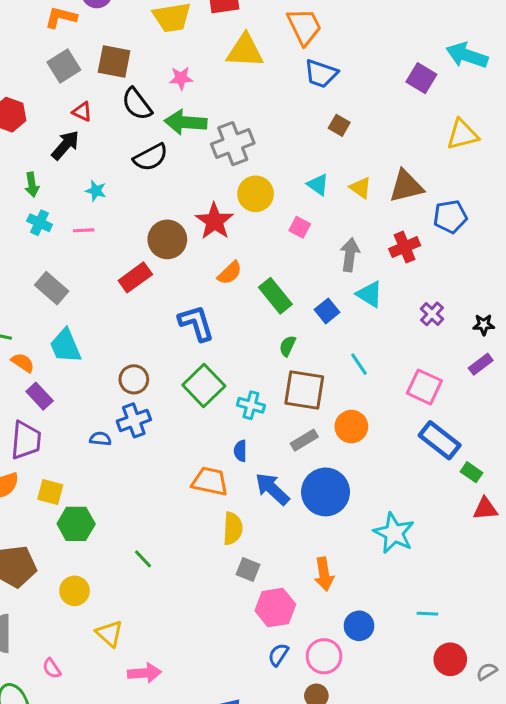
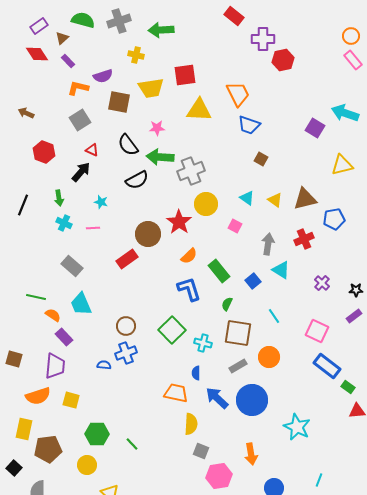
brown square: (114, 61) -> (119, 102), moved
blue L-shape: (196, 323) -> (189, 289), moved
green hexagon: (76, 524) -> (97, 434), moved
cyan line: (427, 614) -> (319, 480), turned -72

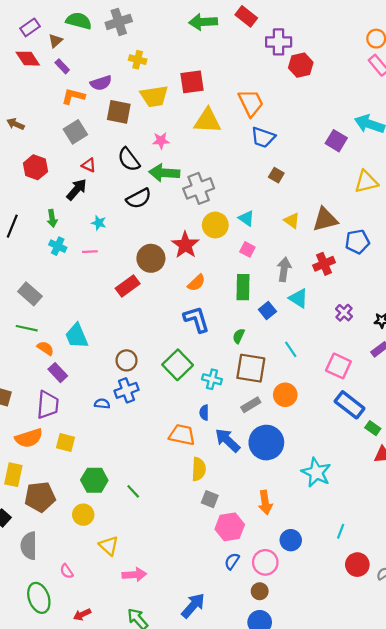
green arrow: (161, 30) -> (203, 22), moved
cyan triangle: (247, 198) -> (246, 218), moved
gray rectangle: (72, 266) -> (30, 294), moved
green rectangle: (219, 271) -> (243, 287), moved, turned 40

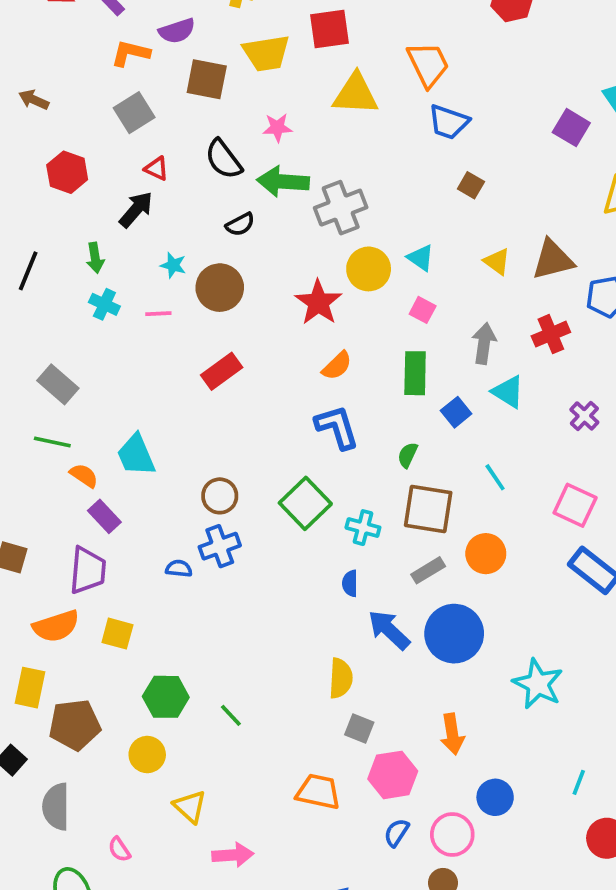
black semicircle: (139, 198) -> (240, 224), size x0.7
brown circle: (151, 258) -> (220, 288), moved
orange trapezoid: (182, 435) -> (318, 792), moved

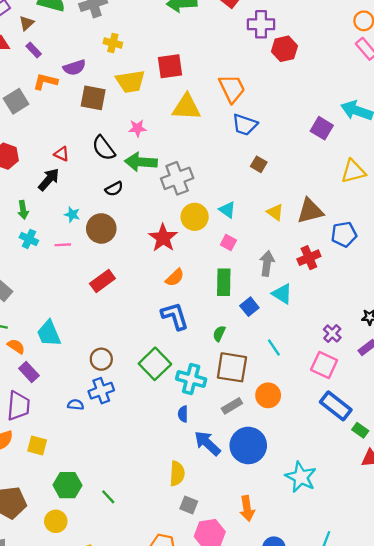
gray square: (134, 113) -> (16, 101), moved
purple cross: (584, 416) -> (332, 333), moved
cyan cross: (363, 528) -> (191, 379), size x1.4

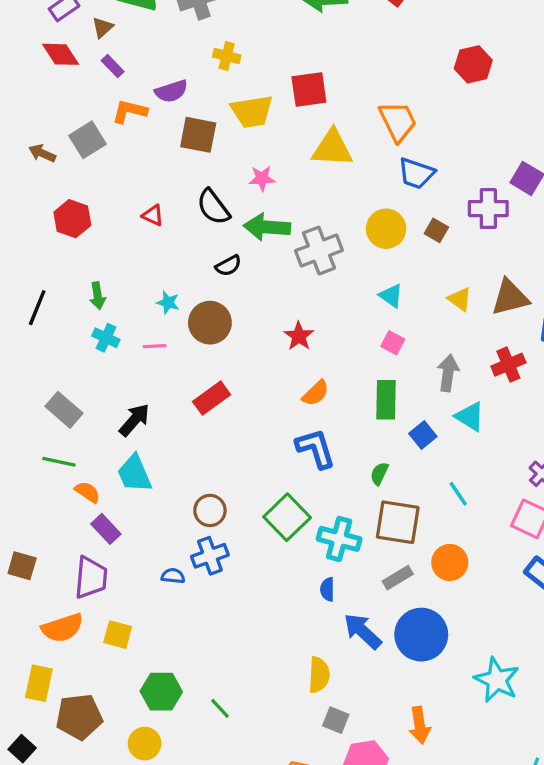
purple cross: (261, 24) -> (488, 209), moved
black arrow: (49, 179) -> (134, 420), moved
yellow circle: (195, 217) -> (386, 229), moved
red star: (163, 238) -> (299, 336), size x0.7

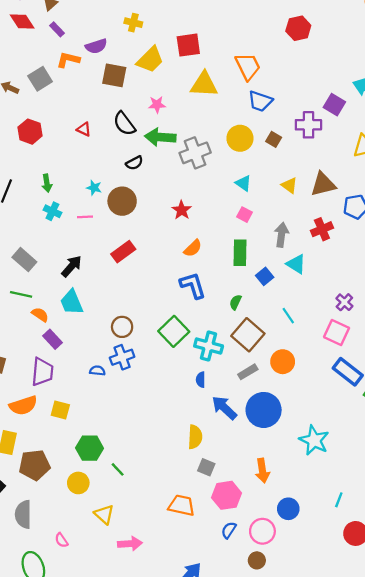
yellow trapezoid: (252, 111) -> (150, 60), turned -36
brown square: (398, 522) -> (248, 335), turned 32
green line: (220, 708) -> (118, 469), moved

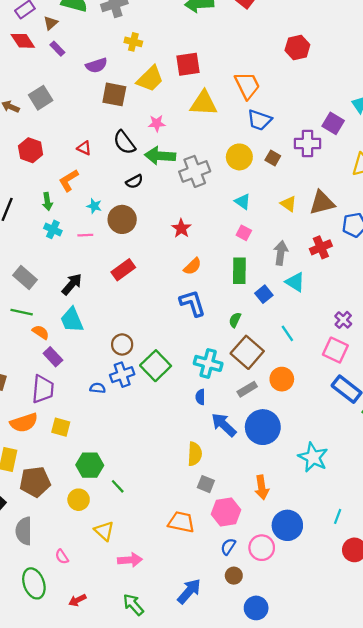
orange L-shape: (68, 60) -> (69, 180), moved, turned -45
green square: (174, 331) -> (156, 366), moved
blue circle: (288, 509) -> (287, 525), size x1.4
brown circle: (257, 560) -> (234, 576), moved

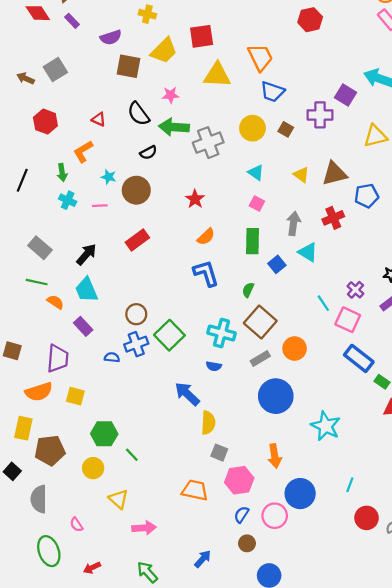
cyan line: (287, 333) -> (323, 303), moved
purple rectangle: (53, 357) -> (83, 326), moved
blue semicircle: (200, 397) -> (214, 366), turned -80
blue arrow: (224, 425) -> (187, 394), moved
blue arrow: (189, 591) -> (203, 559), size x0.7

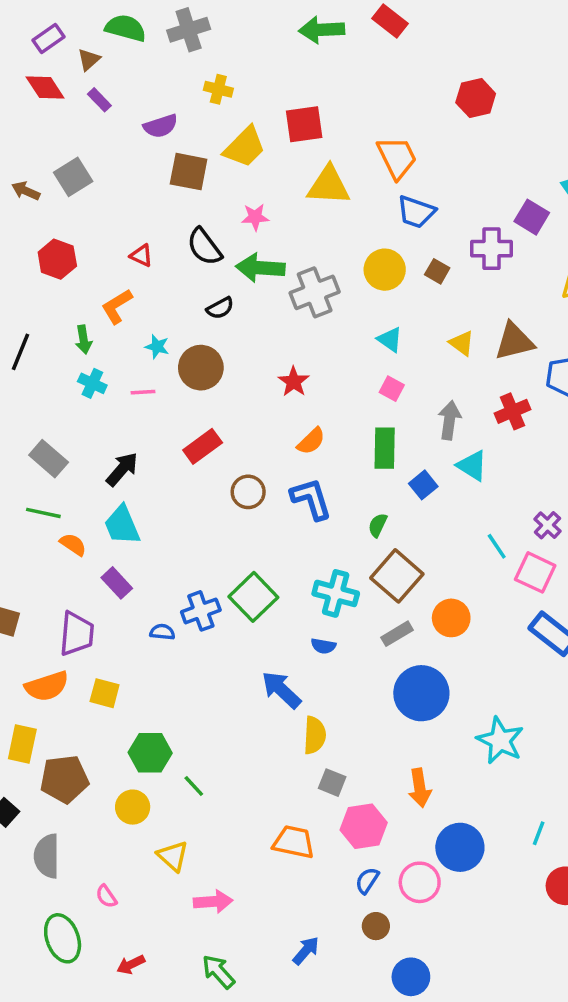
brown circle: (136, 314) -> (248, 492), moved

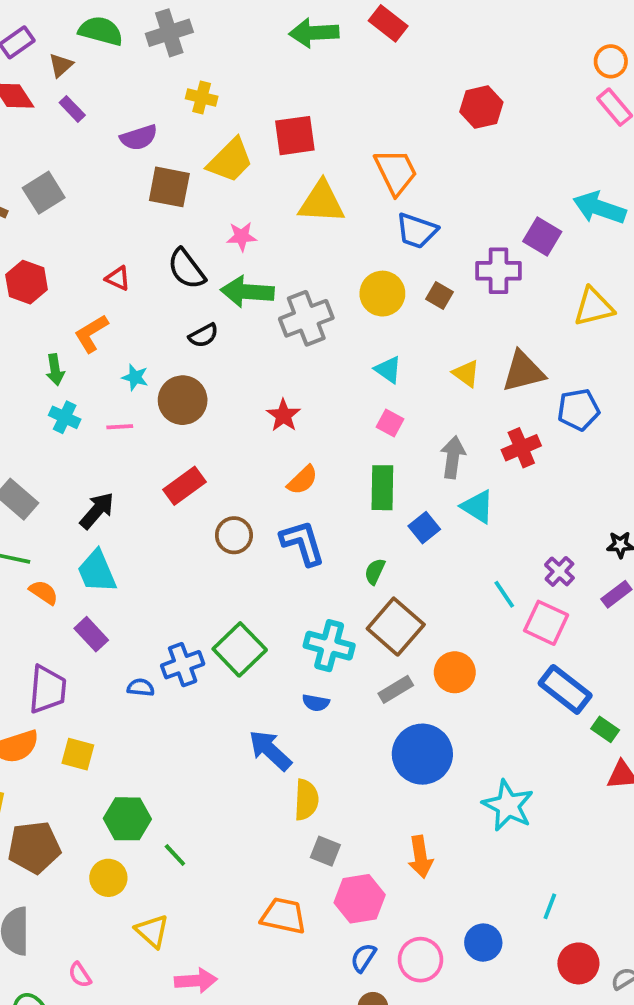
blue circle: (460, 847) -> (483, 943), moved, size x0.7

